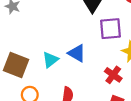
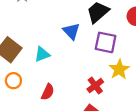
blue triangle: (77, 53) -> (71, 31), moved

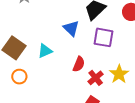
yellow star: (119, 69) -> (119, 74), moved
red semicircle: (48, 92) -> (79, 64), moved

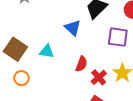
purple square: (103, 37) -> (118, 37), moved
cyan triangle: (45, 51) -> (47, 51), turned 35

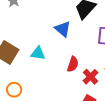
orange circle: (21, 78) -> (14, 90), moved

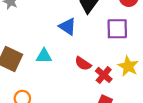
red semicircle: (73, 64) -> (83, 64), turned 112

